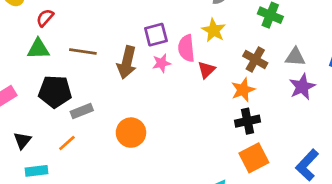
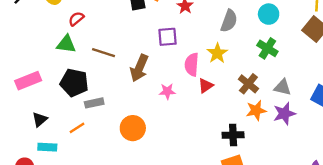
purple square: (156, 35) -> (167, 37), moved
pink star: (162, 63) -> (167, 91), moved
orange star: (243, 90) -> (256, 110), moved

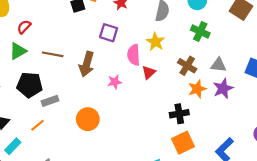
purple square: (167, 37) -> (109, 33), turned 30
green triangle: (66, 44) -> (18, 51), turned -30
cyan rectangle: (47, 147) -> (13, 146), turned -42

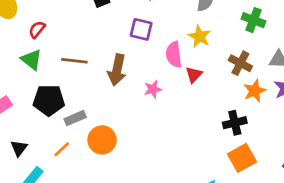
green triangle: (18, 51) -> (31, 60), turned -48
orange circle: (88, 119) -> (102, 140), moved

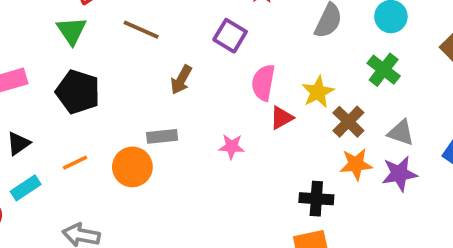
yellow star: (199, 36) -> (318, 92), moved
brown line: (74, 61) -> (141, 30), moved
brown arrow: (117, 70) -> (181, 80), size x0.7
pink star: (153, 89) -> (232, 147), moved
gray rectangle: (75, 118) -> (162, 136), moved

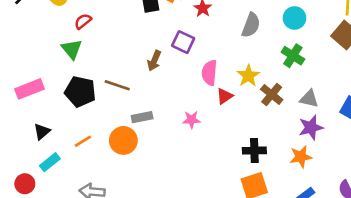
brown line: (141, 30) -> (117, 85), moved
brown arrow: (181, 80) -> (154, 61), moved
orange star: (356, 164) -> (301, 157), moved

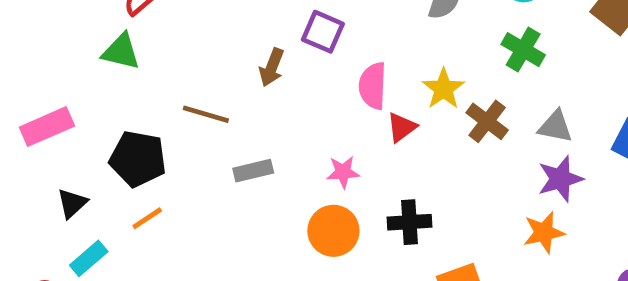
green triangle: (72, 49) -> (121, 52), turned -35
black pentagon: (80, 91) -> (138, 159), moved
orange circle: (123, 140) -> (333, 231), moved
black cross: (254, 151) -> (409, 222), moved

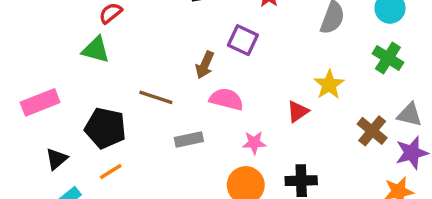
pink semicircle: (373, 86) -> (226, 99), moved, turned 100
brown cross: (487, 121) -> (372, 131), moved

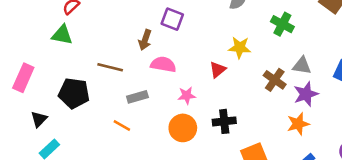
yellow star: (329, 85) -> (240, 48), turned -30
pink rectangle: (40, 102) -> (23, 78), turned -40
orange line: (111, 171) -> (122, 125), moved, turned 66

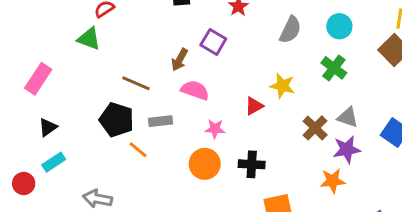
black pentagon: (74, 93) -> (117, 120), moved

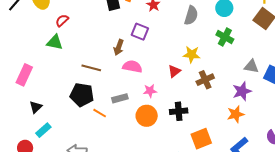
gray triangle: (348, 117) -> (251, 66), moved
gray rectangle: (160, 121) -> (120, 98), moved
brown cross: (315, 128) -> (205, 80), moved, turned 30

